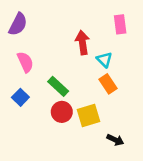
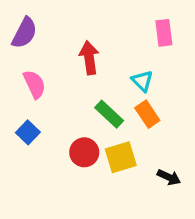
red arrow: (82, 43) -> (89, 58), moved
green rectangle: (58, 86) -> (109, 114), moved
black arrow: (115, 140) -> (169, 177), moved

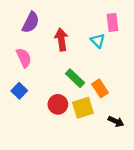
purple semicircle: (24, 33) -> (31, 22), moved
cyan triangle: (142, 81) -> (98, 41), moved
orange rectangle: (147, 114) -> (100, 88), moved

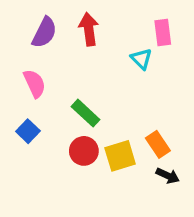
red arrow: (61, 40) -> (89, 29), moved
green rectangle: (75, 78) -> (85, 113), moved
orange rectangle: (100, 88) -> (158, 144), moved

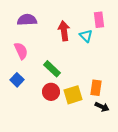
red arrow: (89, 29) -> (64, 31), moved
purple semicircle: (44, 33) -> (27, 20), turned -120
orange rectangle: (158, 144) -> (96, 88), turned 42

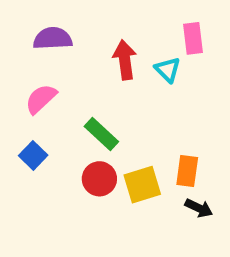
pink semicircle: (21, 51) -> (41, 99), turned -108

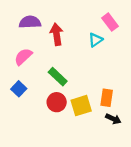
pink rectangle: (193, 38) -> (110, 22), turned -30
red arrow: (125, 60) -> (57, 34), moved
cyan triangle: (168, 70) -> (96, 40), turned 40

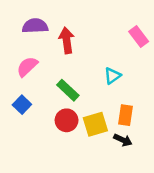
pink rectangle: (110, 22) -> (139, 36), moved
cyan triangle: (96, 40) -> (112, 76), moved
black arrow: (113, 119) -> (123, 140), moved

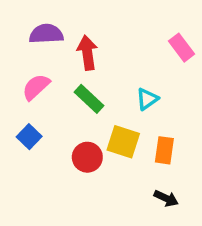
green rectangle: (68, 90) -> (89, 99), moved
yellow square: (95, 124) -> (123, 142), moved, turned 35
black arrow: (123, 140) -> (166, 198), moved

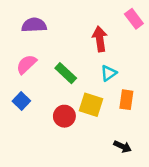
pink rectangle: (182, 48) -> (134, 19), moved
red arrow: (87, 53) -> (100, 39), moved
orange rectangle: (164, 150) -> (126, 100), moved

